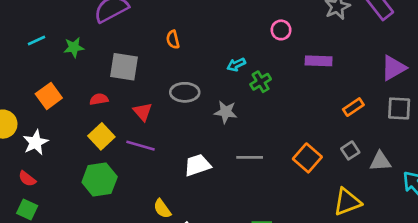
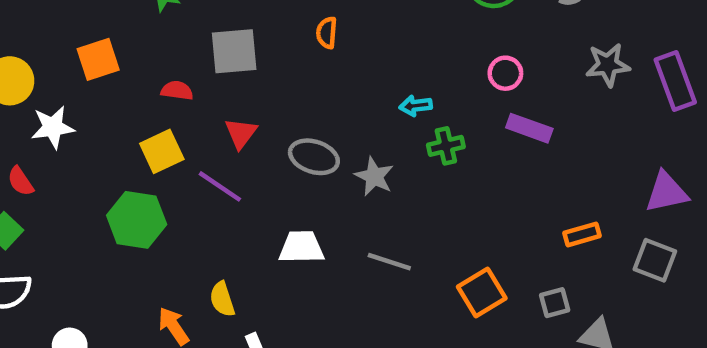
purple rectangle: (319, 61) -> (529, 128), moved
gray square: (124, 67) -> (234, 51), turned -32
gray ellipse: (185, 92) -> (314, 157), moved

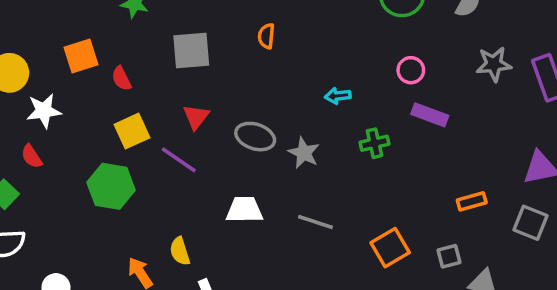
red semicircle: (177, 91) -> (121, 78), moved, turned -125
green cross: (446, 146) -> (375, 143), moved
red semicircle: (21, 181) -> (32, 156), moved

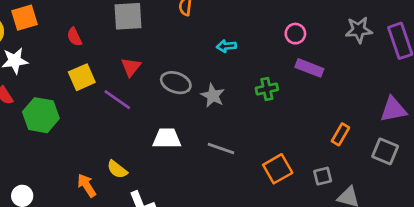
orange square: (81, 56) -> (25, 18), moved
cyan arrow: (338, 96) -> (226, 46), moved
green hexagon: (111, 186) -> (41, 115), moved
orange rectangle: (472, 201) -> (340, 134), turned -45
yellow semicircle: (180, 251) -> (117, 169), turned -35

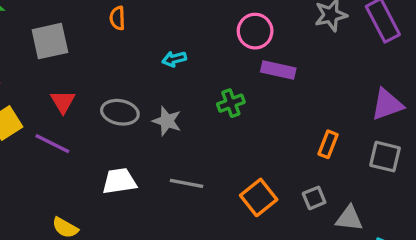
pink circle: (295, 34) -> (255, 31), size x1.4

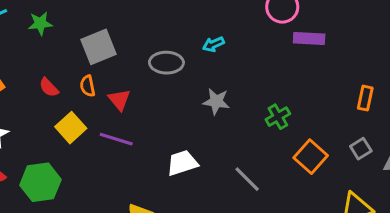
orange semicircle: (117, 18) -> (88, 86), moved
green cross: (231, 103) -> (278, 117), moved
gray ellipse: (120, 112) -> (166, 63), moved
gray line: (187, 183) -> (247, 179), moved, turned 44

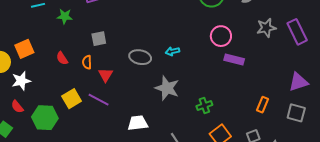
gray square: (98, 47) -> (99, 39), size x0.7
gray star: (216, 101) -> (167, 88), size x1.4
yellow square: (71, 128) -> (72, 99), moved

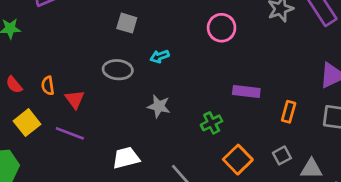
gray square: (99, 39) -> (127, 23), moved, turned 35
purple rectangle: (234, 60) -> (246, 91), moved
gray star: (167, 88) -> (159, 106), size x0.7
yellow square: (72, 99) -> (27, 123), moved

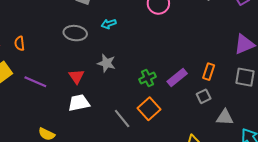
purple rectangle: (246, 91) -> (177, 78), moved, turned -48
red triangle: (75, 99) -> (76, 76), moved
gray square: (282, 155) -> (204, 96), moved
orange square: (238, 160) -> (149, 109), moved

